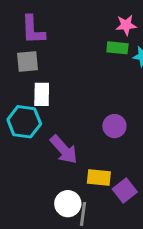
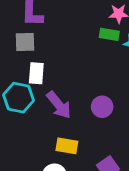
purple arrow: (64, 150) -> (59, 105), moved
yellow rectangle: (99, 177) -> (67, 146), moved

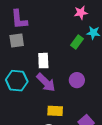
green rectangle: (109, 34) -> (77, 42), moved, turned -56
white rectangle: (36, 73) -> (43, 61), moved

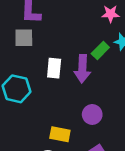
purple circle: (77, 80) -> (92, 114), moved
purple arrow: (46, 82) -> (82, 69), moved, turned 40

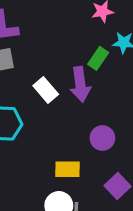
white rectangle: (54, 68) -> (46, 90), turned -36

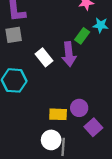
purple circle: (102, 138) -> (79, 108), moved

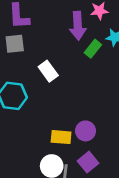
purple arrow: (69, 54) -> (78, 26), moved
purple square: (93, 127) -> (88, 162), moved

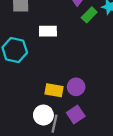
white rectangle: (48, 71) -> (48, 31), turned -60

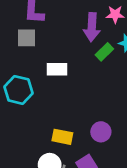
purple circle: (76, 87) -> (101, 132), moved

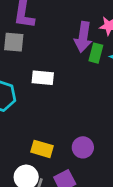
green rectangle: (104, 52) -> (96, 53), moved, turned -36

